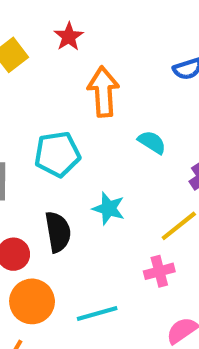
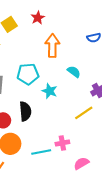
cyan star: (109, 208) -> (50, 91), moved
pink cross: (159, 271) -> (62, 143), moved

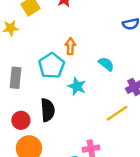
orange arrow: (52, 46) -> (70, 46), moved, size x0.6
cyan pentagon: (28, 74) -> (52, 66), turned -30

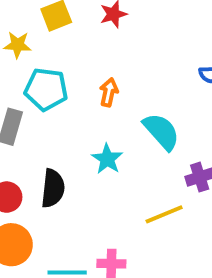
cyan semicircle: (106, 64) -> (161, 132), size x1.5
cyan pentagon: (52, 66) -> (46, 89), moved, turned 30

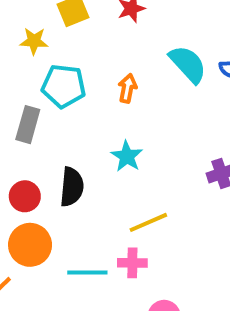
cyan semicircle: (161, 132) -> (188, 64), moved
yellow line: (164, 214) -> (148, 222), moved

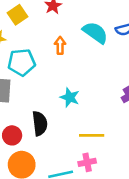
orange arrow: (127, 88) -> (60, 45), moved
yellow line: (148, 222) -> (92, 135), turned 35

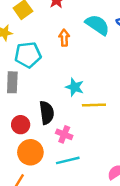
yellow line: (92, 135) -> (94, 105), moved
pink cross: (87, 162) -> (64, 134), moved, turned 35

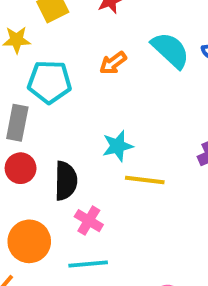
orange arrow: (64, 38) -> (113, 63), turned -133
cyan star: (75, 87) -> (118, 146), turned 30
red circle: (21, 125) -> (21, 168), moved

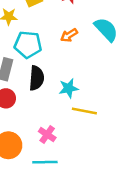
black semicircle: (66, 181) -> (37, 78), moved

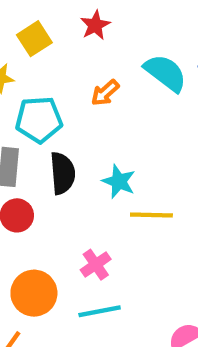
cyan star: (69, 88) -> (119, 181), turned -30
pink cross: (47, 135) -> (96, 265), turned 30

